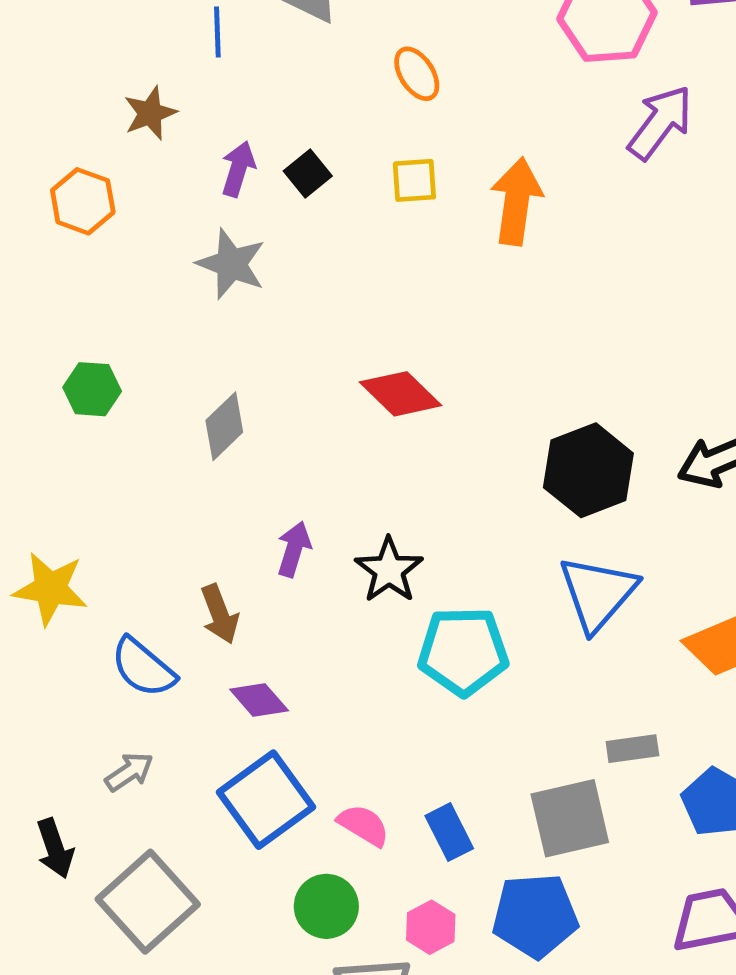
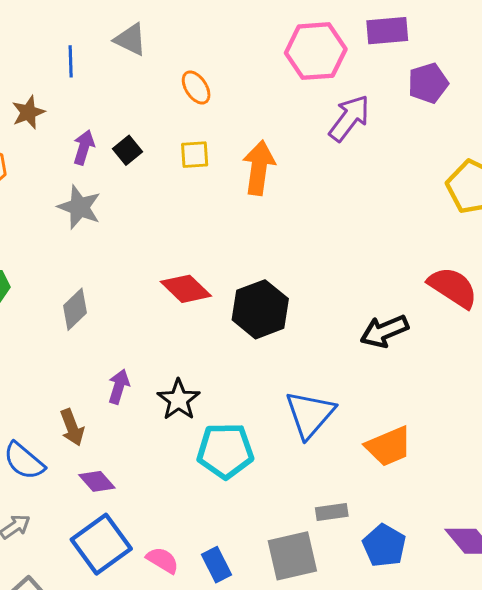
black hexagon: (588, 470) -> (260, 309), moved

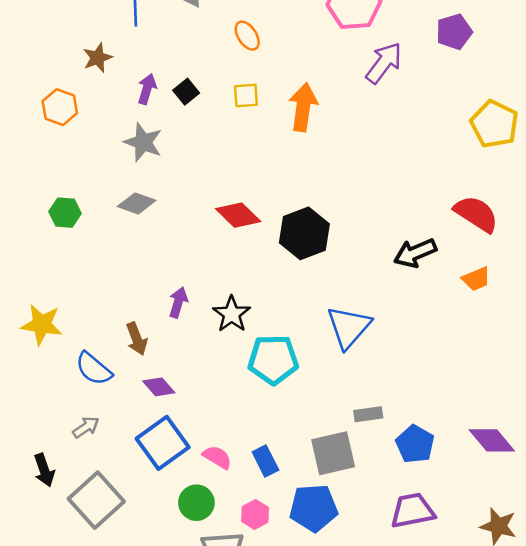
gray diamond: (75, 309) -> (137, 203), moved, turned 63
orange trapezoid: (389, 446) -> (476, 279), moved, size x0.7

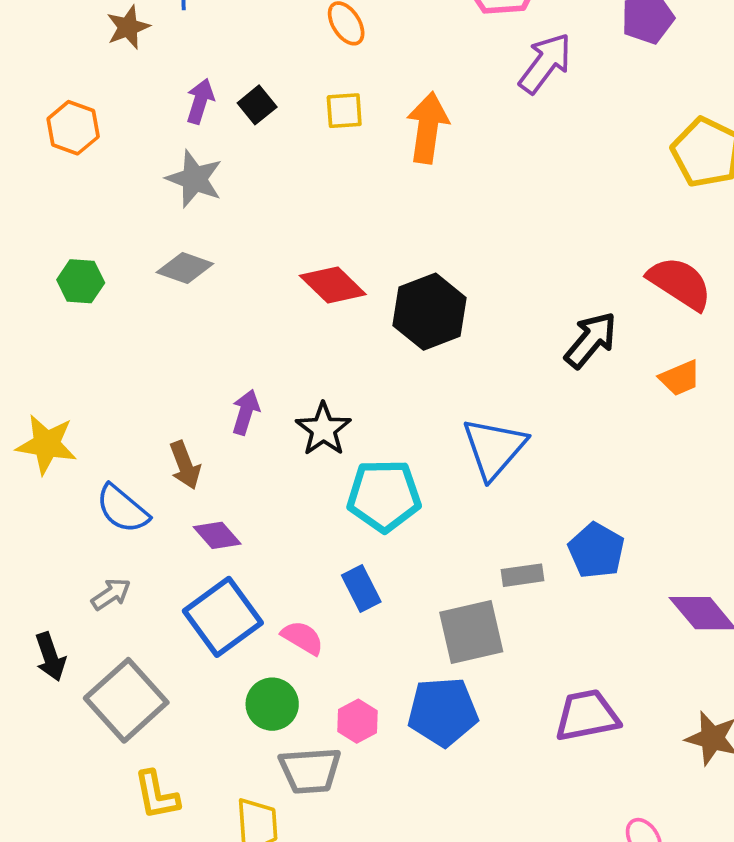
brown star: (98, 58) -> (128, 27), moved
black arrow: (415, 253) -> (591, 340), turned 153
blue pentagon: (415, 444) -> (596, 551), moved
blue rectangle: (265, 461) -> (361, 588), moved

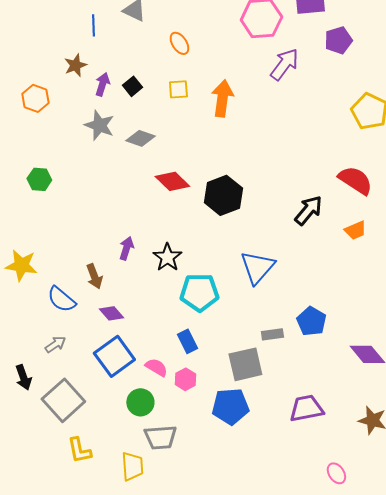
brown star: (128, 27) -> (75, 65), moved
gray diamond: (185, 268) -> (140, 138), moved
pink hexagon: (358, 721) -> (185, 379), moved

